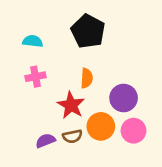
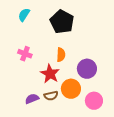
cyan semicircle: (33, 41) -> (24, 15), moved, turned -64
pink cross: (36, 77) -> (25, 54), turned 32
pink circle: (134, 131) -> (94, 101), moved

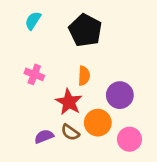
brown semicircle: (51, 96) -> (70, 132), turned 48

